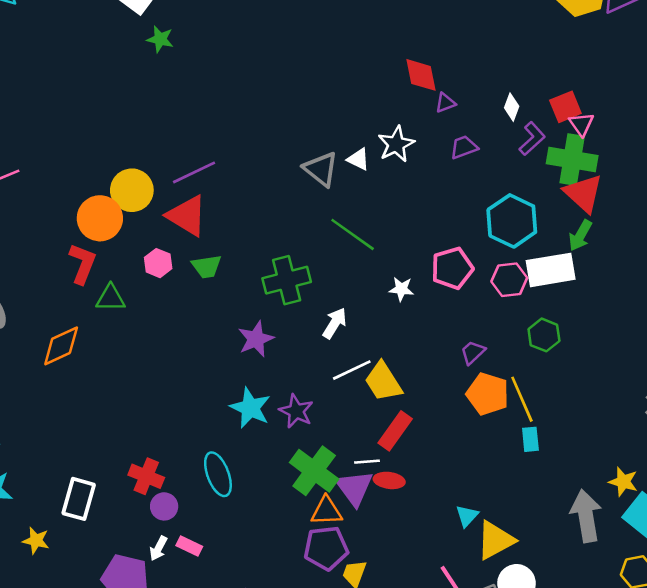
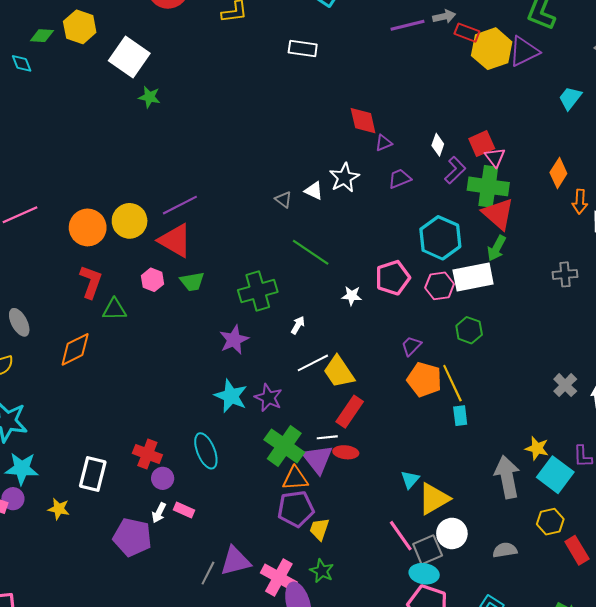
gray triangle: (321, 169) -> (283, 200), size x0.6
orange circle: (100, 218) -> (88, 227), moved
white arrow: (335, 323) -> (298, 325), size x0.7

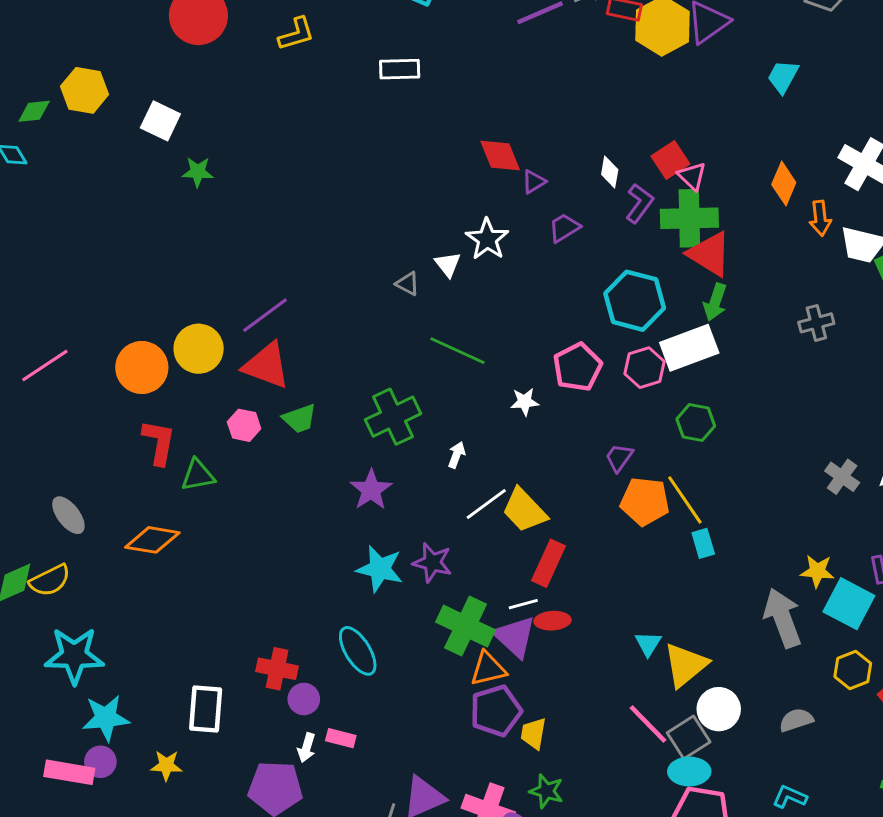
white square: (129, 57) -> (160, 121), size x0.7
white triangle: (314, 191) -> (448, 264), turned 36
orange diamond: (75, 349) -> (152, 540), turned 45

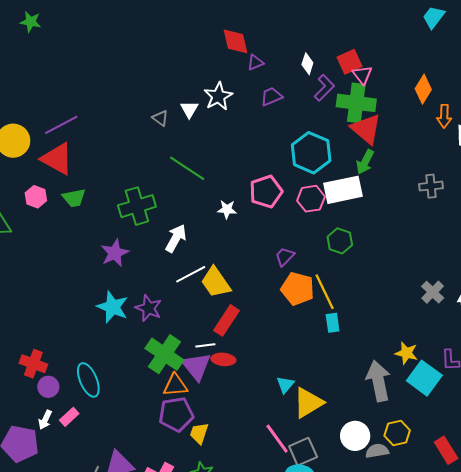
white arrow: (457, 455) -> (176, 238), size x1.6
cyan ellipse: (358, 651) -> (88, 380), moved
yellow hexagon: (853, 670) -> (397, 433), moved
white circle: (719, 709) -> (355, 436), moved
pink rectangle: (341, 738) -> (69, 417), turned -66

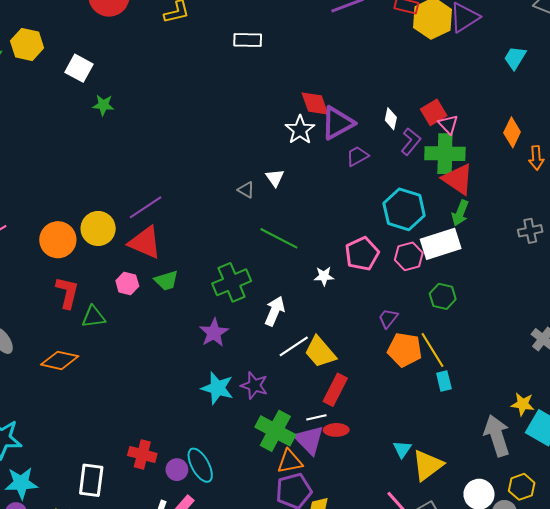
purple triangle: (255, 62) -> (338, 123), size x2.0
white star: (218, 96) -> (300, 130), moved
purple circle: (48, 387) -> (177, 470), moved

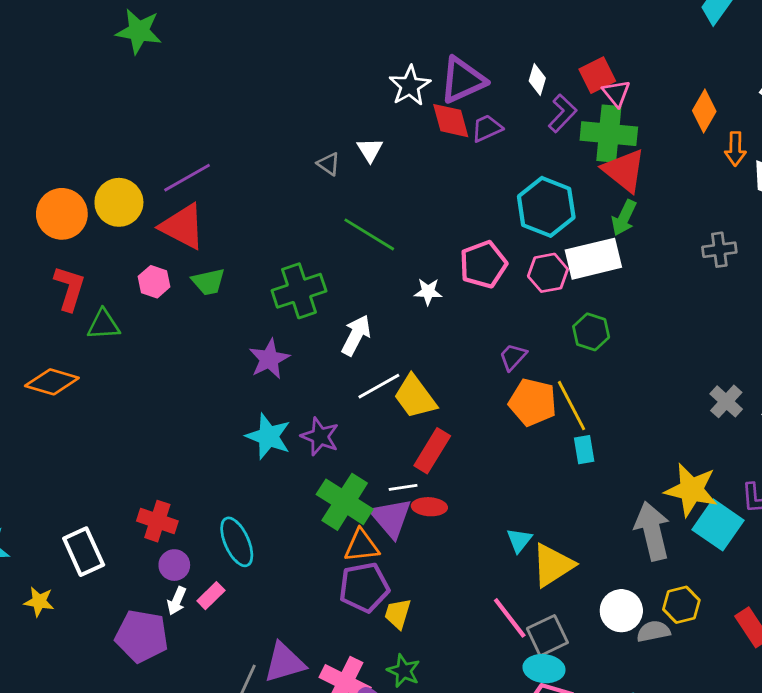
red diamond: (315, 104) -> (451, 121), moved
green star: (103, 105) -> (139, 31), size x1.5
yellow star: (523, 404) -> (691, 490), size x1.6
purple circle: (177, 470) -> (174, 565), moved
white rectangle: (91, 480) -> (84, 552), turned -36

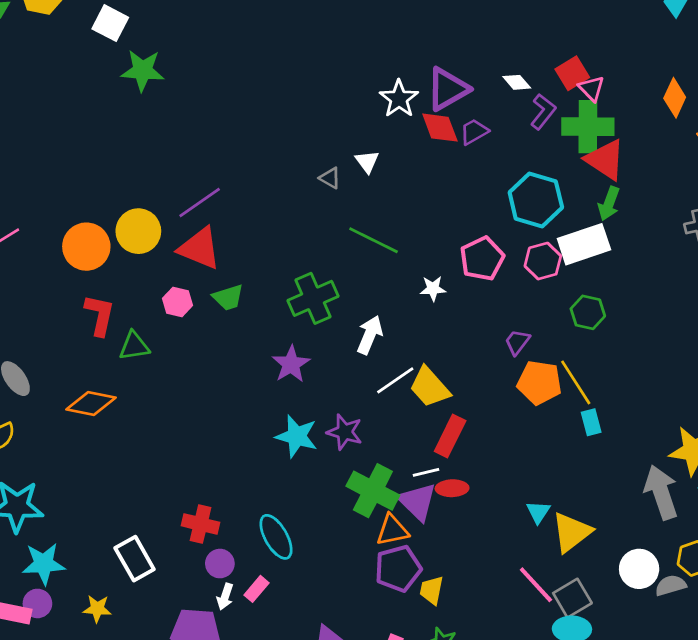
white diamond: (537, 80) -> (517, 82), turned -52

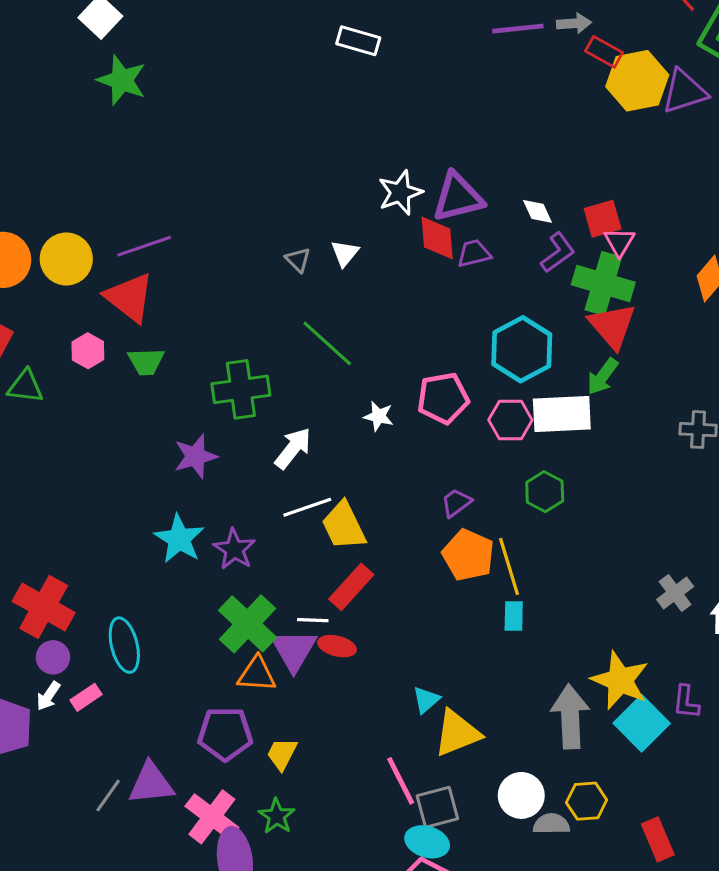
red cross: (201, 524) -> (44, 607), size x1.4
purple pentagon: (398, 568) -> (225, 734), moved

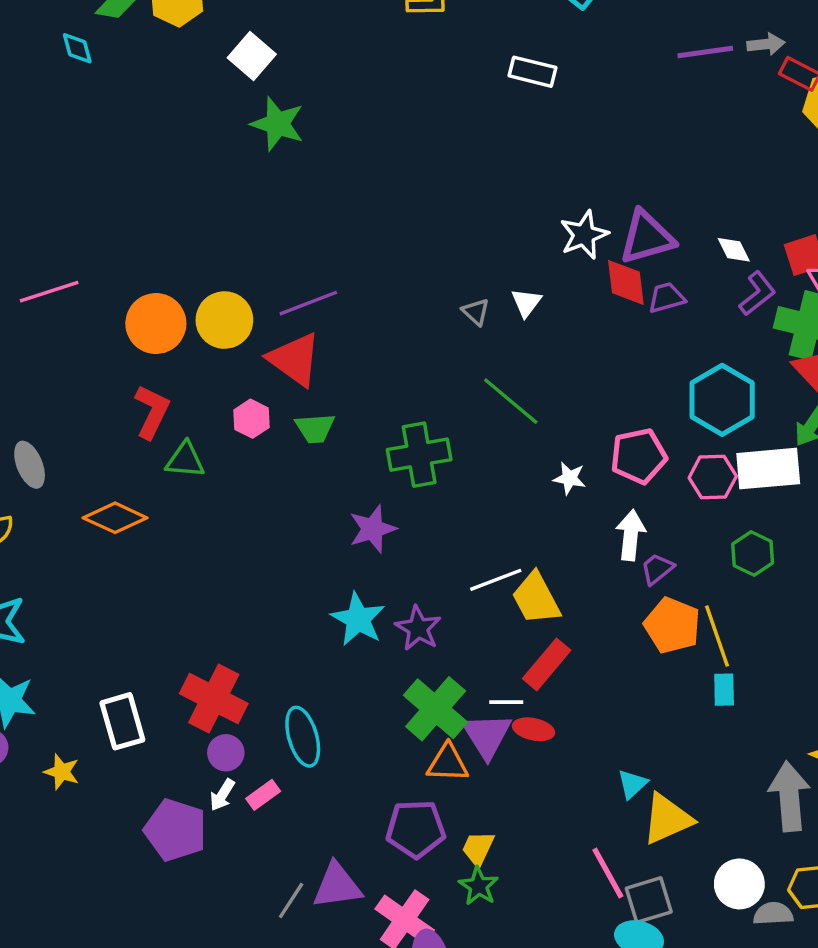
white arrow: (293, 448) -> (631, 535), moved, turned -30
green star: (277, 816) -> (479, 886), moved

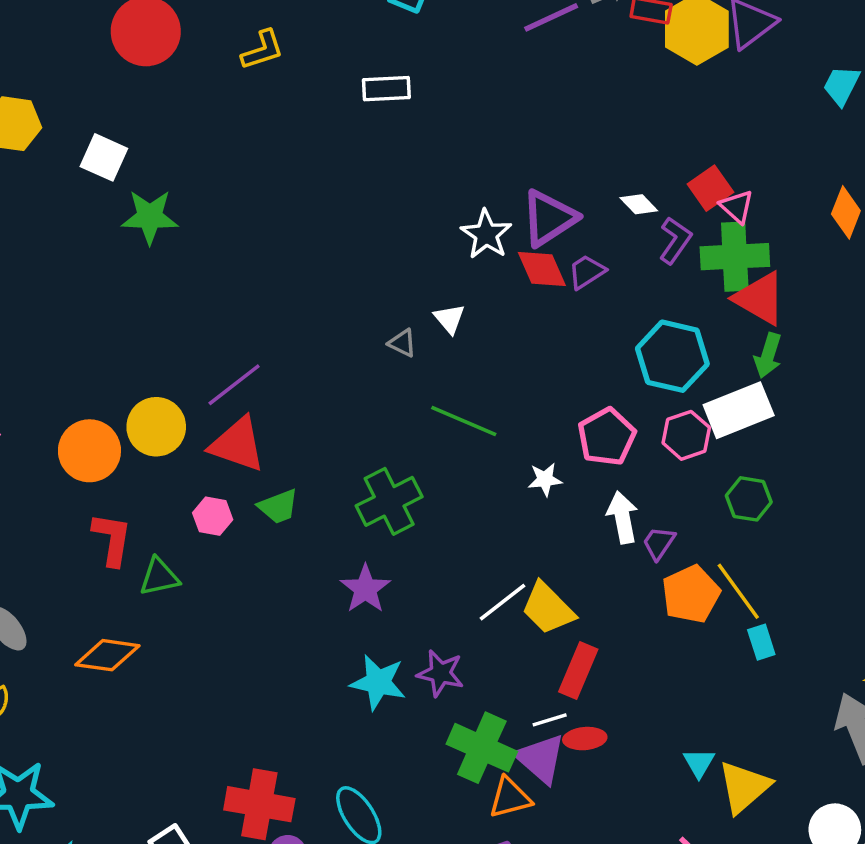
orange pentagon: (672, 625) -> (691, 594), turned -30

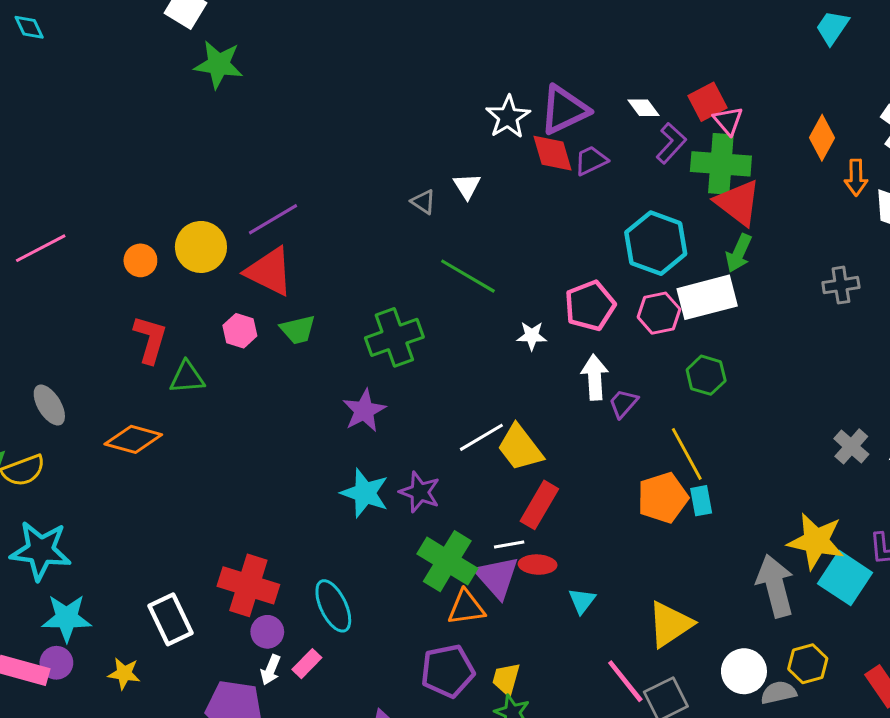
orange circle: (89, 451) -> (140, 260), size x0.6
orange pentagon: (691, 594) -> (663, 498), moved
cyan triangle: (699, 763) -> (582, 601), moved

